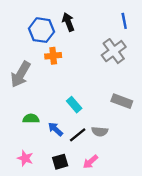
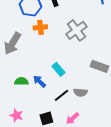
gray cross: (114, 51) -> (76, 30), moved
blue arrow: (55, 129) -> (39, 81), moved

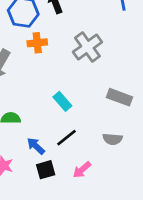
blue arrow: (39, 81) -> (36, 146), moved
gray semicircle: (80, 92) -> (113, 139), moved

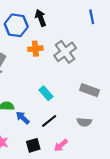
orange cross: (37, 43) -> (35, 49), moved
blue arrow: (36, 146) -> (23, 118), moved

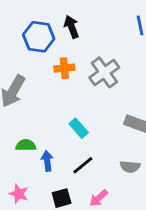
blue arrow: (23, 118) -> (47, 161), turned 40

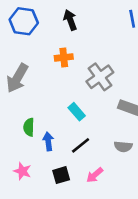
blue hexagon: (39, 37) -> (24, 21), moved
gray cross: (104, 72) -> (100, 77), moved
green semicircle: (26, 145) -> (29, 127), turned -90

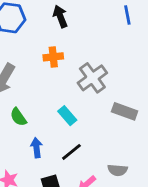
green semicircle: (29, 127) -> (18, 117), moved, turned -36
gray semicircle: (123, 147) -> (118, 170), moved

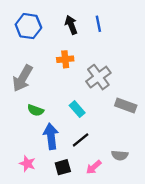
blue line: (127, 15) -> (98, 24), moved
green semicircle: (18, 117) -> (36, 110), turned -35
blue arrow: (37, 148) -> (51, 136), size x1.5

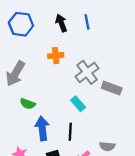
gray rectangle: (126, 106) -> (112, 88), moved
cyan rectangle: (77, 109) -> (78, 104), moved
black line: (81, 140) -> (70, 132), turned -48

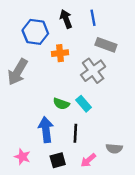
blue hexagon: (21, 24) -> (35, 32), moved
gray rectangle: (112, 88) -> (106, 45), moved
green semicircle: (28, 104) -> (61, 104), moved

